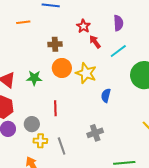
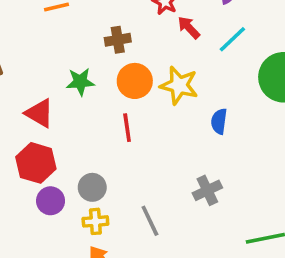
green star: (34, 78) -> (80, 82), moved
red line: (55, 108) -> (127, 128), moved
yellow cross: (40, 141) -> (95, 221), moved

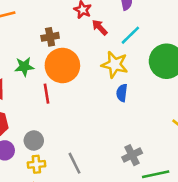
orange circle: (135, 81) -> (62, 65), size x1.4
yellow star: (179, 85) -> (115, 65), moved
red line: (127, 128) -> (47, 94), moved
gray cross: (207, 190) -> (132, 155), moved

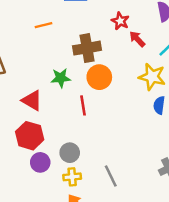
brown cross: (50, 37) -> (87, 48), size x1.5
orange circle: (62, 65) -> (99, 77), size x0.7

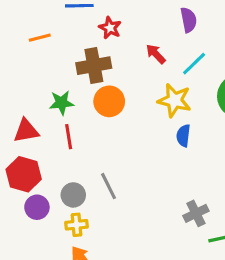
red star: (120, 21) -> (110, 28), moved
red triangle: (32, 100) -> (26, 131), turned -40
red line: (83, 105) -> (69, 137), moved
gray line: (111, 176) -> (109, 186), moved

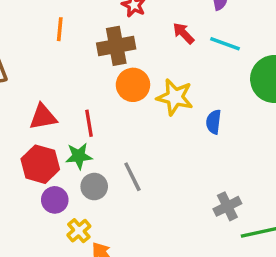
orange line: (40, 38) -> (60, 29), moved, turned -70
cyan line: (194, 64) -> (225, 44), turned 64
yellow star: (174, 100) -> (175, 97), moved
green star: (62, 103) -> (79, 156), moved
yellow cross: (77, 225) -> (79, 231), moved, turned -35

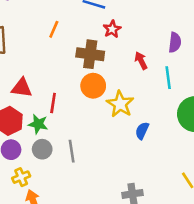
cyan line: (225, 44) -> (168, 78), turned 45

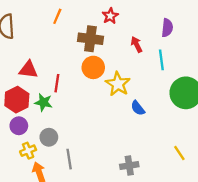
blue semicircle: (142, 131) -> (138, 108), turned -63
gray circle: (42, 149) -> (49, 137), moved
gray line: (72, 151) -> (69, 159), moved

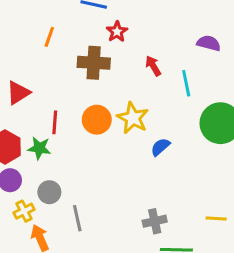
purple semicircle: (167, 28) -> (209, 43), moved, turned -78
orange circle: (93, 67) -> (97, 120), moved
red triangle: (28, 70) -> (18, 93), moved, turned -36
blue semicircle: (138, 108) -> (160, 147), turned 91
yellow line: (179, 153) -> (216, 218), moved, turned -49

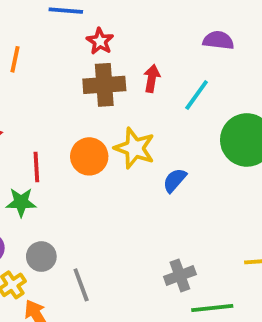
brown cross: (94, 63) -> (104, 85), moved
red arrow: (153, 66) -> (152, 78), turned 48
cyan line: (186, 83) -> (197, 95), turned 55

